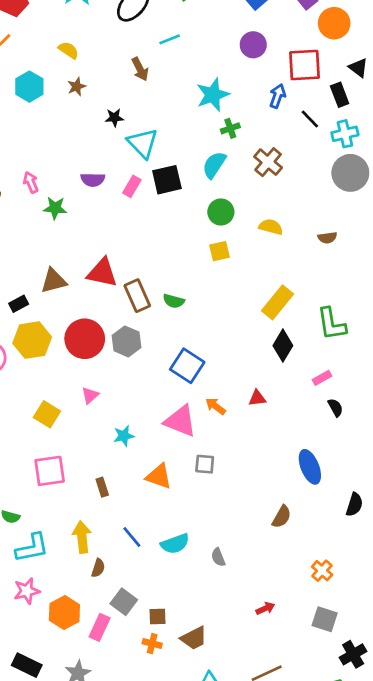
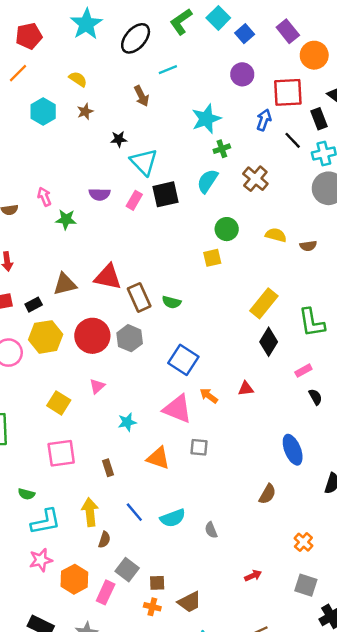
green circle: (221, 212) -> (227, 229), moved
yellow semicircle: (271, 227) -> (276, 235), moved

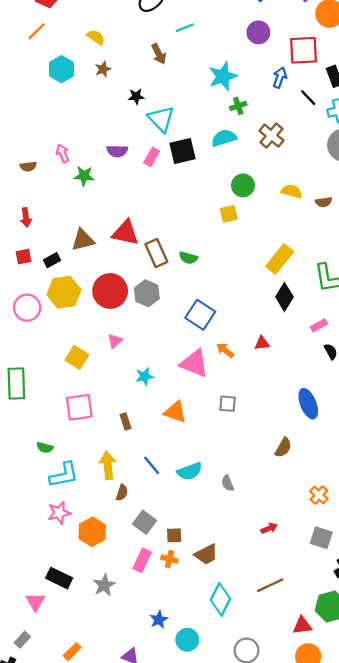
cyan semicircle: (207, 181) -> (224, 138), turned 40
gray square: (199, 447) -> (228, 404), moved
pink rectangle: (106, 592) -> (142, 560), moved

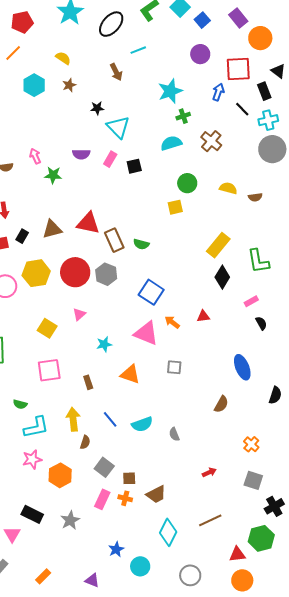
black square: (182, 151) -> (134, 166), moved, size x0.7
black rectangle: (52, 260) -> (22, 236), moved, turned -32

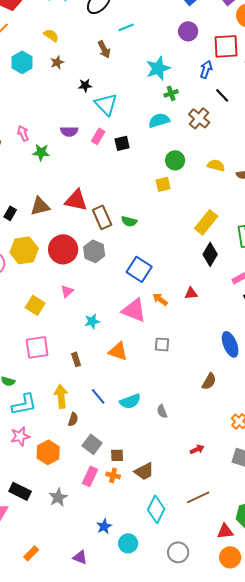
black line: (242, 109) -> (222, 95), moved

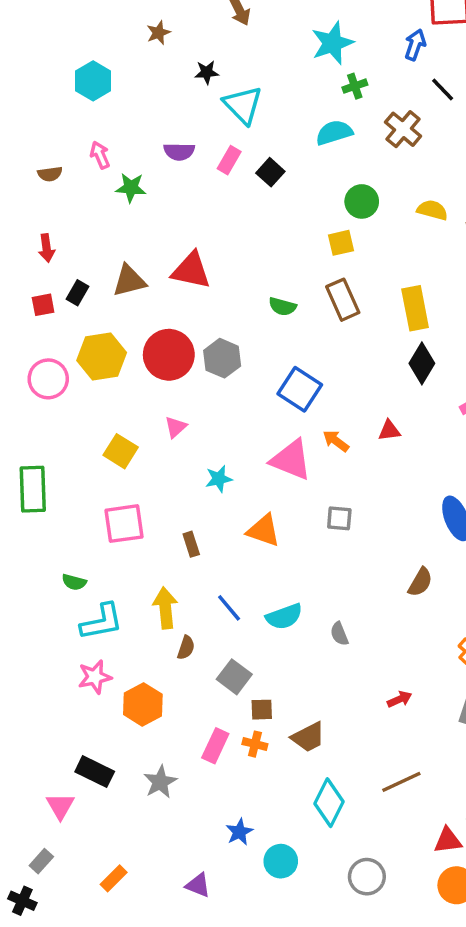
cyan hexagon: (22, 62) -> (93, 81), moved
black square: (122, 143) -> (270, 172), turned -35
brown rectangle: (102, 217) -> (343, 300), moved
yellow rectangle: (206, 222) -> (415, 308), turned -50
gray square: (92, 444) -> (234, 677), moved

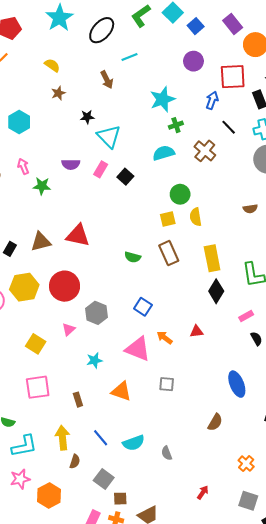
yellow semicircle: (432, 210) -> (196, 217), moved, turned -114
gray hexagon: (222, 358) -> (96, 313), moved
blue square: (300, 389) -> (143, 307), size x0.7
red arrow: (400, 699) -> (203, 492), turned -32

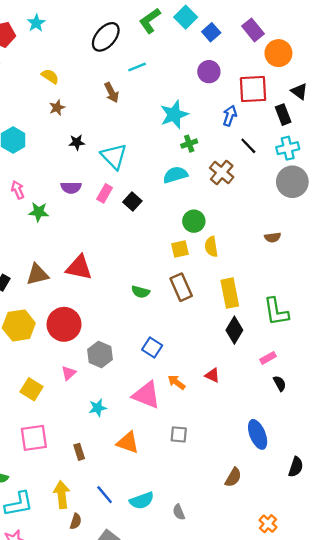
cyan star: (59, 18) -> (36, 23), moved, size x0.6
black star: (87, 117) -> (77, 142), moved
red triangle: (197, 331) -> (212, 375), turned 32

